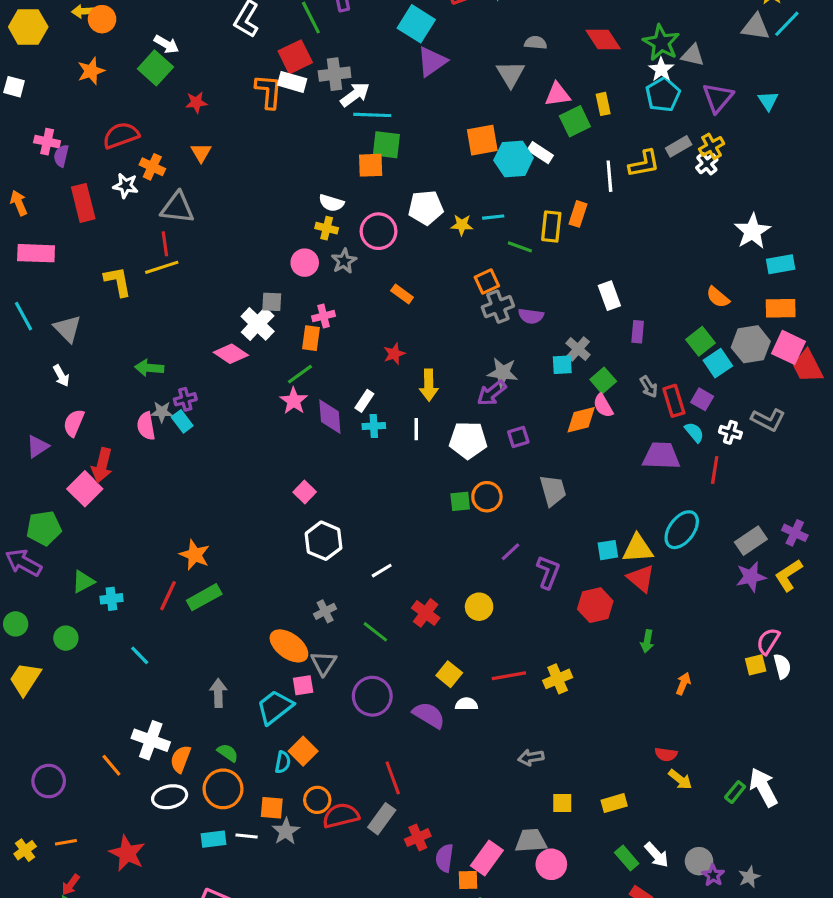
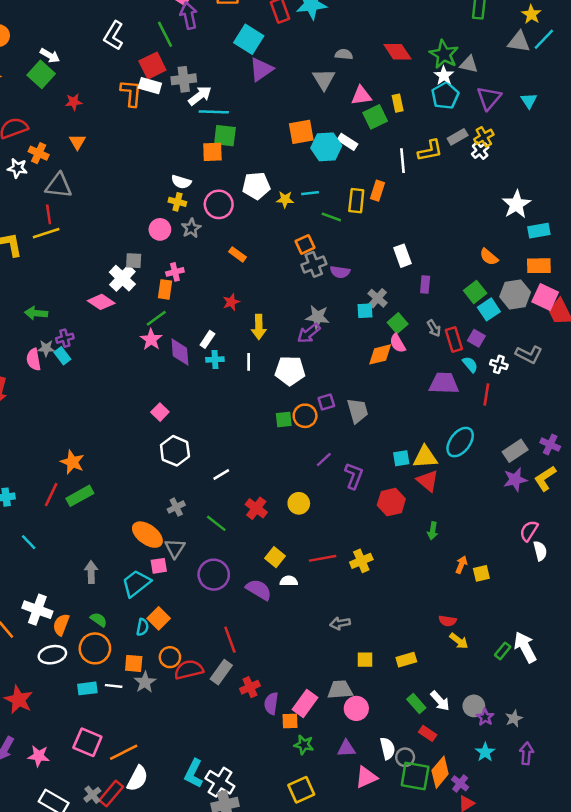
purple square: (518, 437) -> (326, 402), moved
yellow square: (756, 665) -> (481, 573), moved

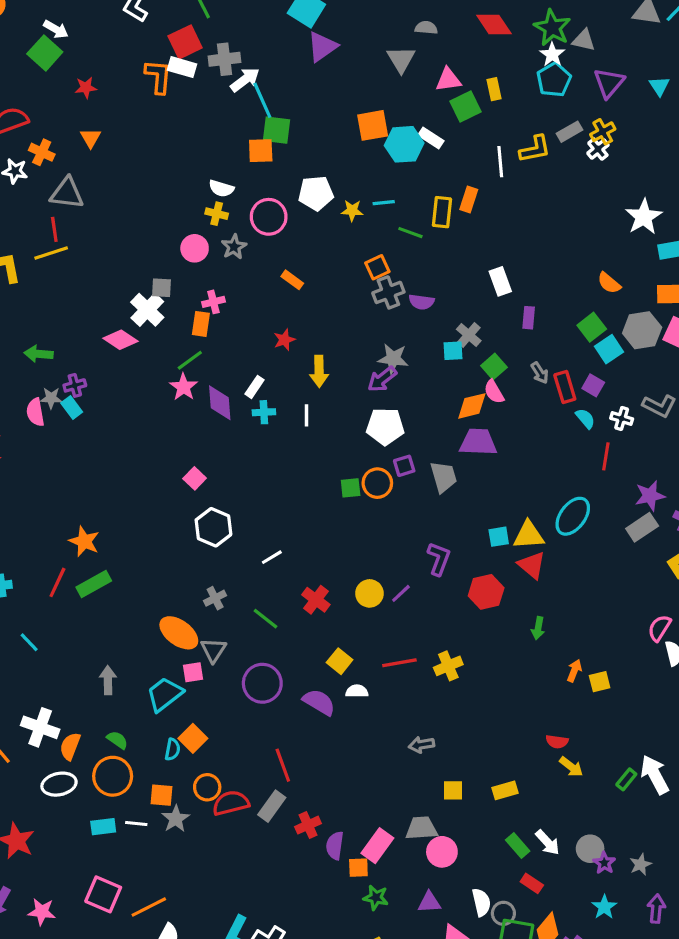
cyan line: (214, 112) -> (262, 100), turned 64
white pentagon: (290, 371) -> (385, 426), moved
purple trapezoid: (444, 383) -> (478, 442), moved
purple line: (324, 460) -> (401, 593), moved
purple star: (515, 480) -> (650, 496), moved

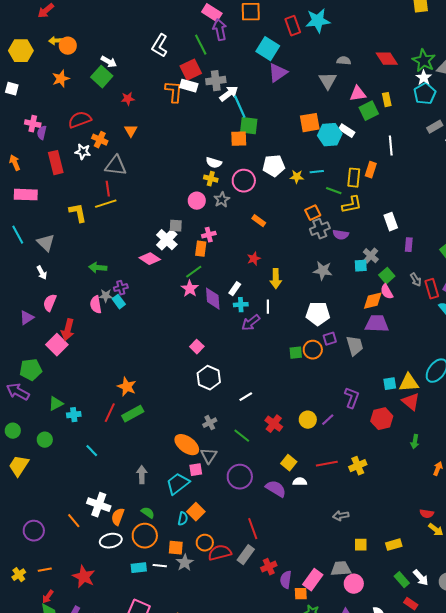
yellow L-shape: (535, 149) -> (352, 205), moved
purple arrow: (382, 379) -> (251, 323), moved

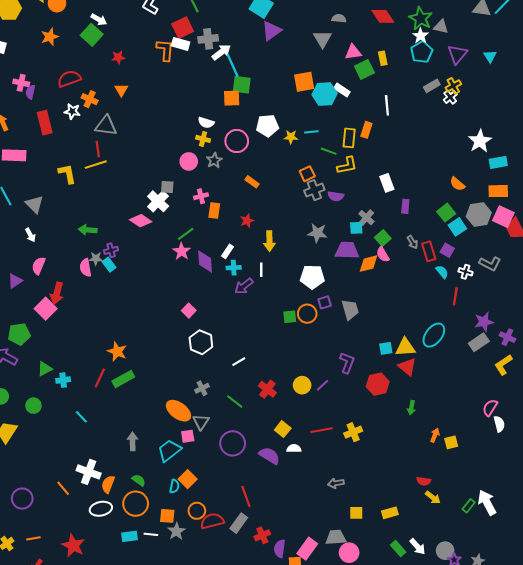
orange rectangle: (201, 249) -> (214, 210), moved
purple trapezoid: (377, 324) -> (347, 250), moved

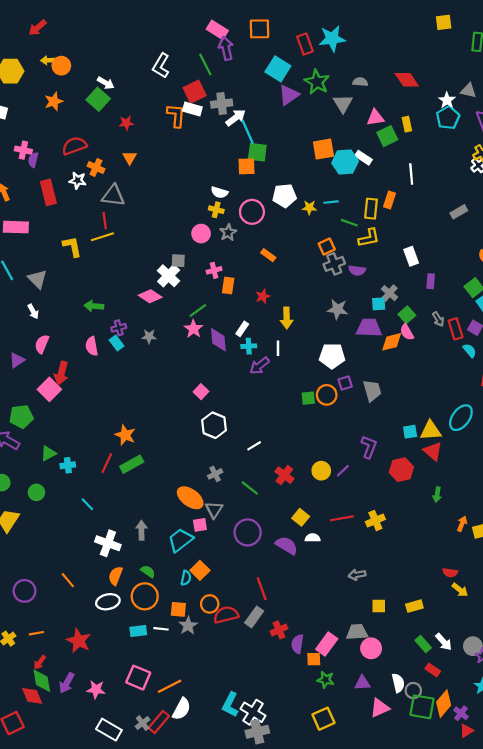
green star: (421, 18) -> (317, 82), moved
gray rectangle: (432, 86) -> (459, 212), moved
gray star: (96, 258) -> (149, 336), moved
white cross: (89, 472) -> (108, 543), moved

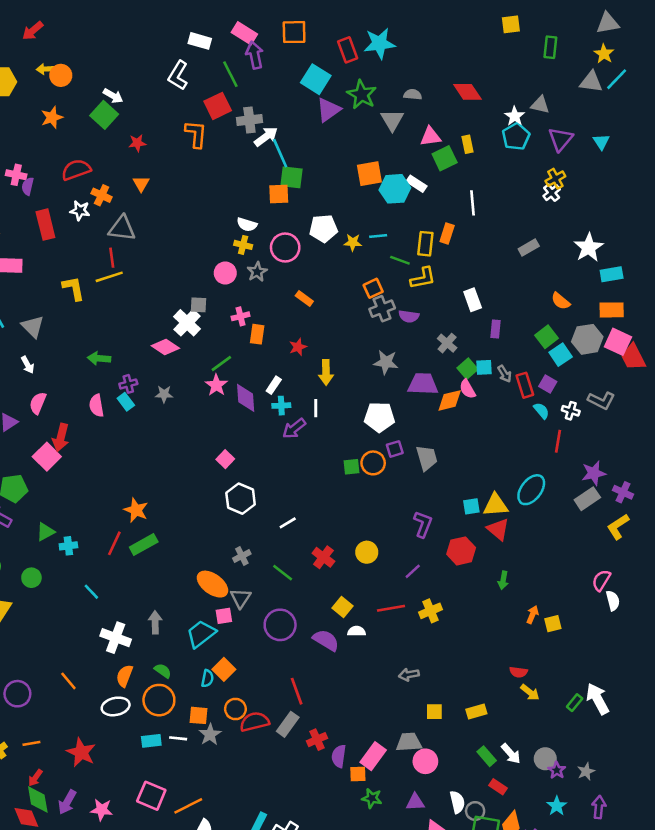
white rectangle: (192, 109) -> (200, 41), moved
cyan square: (379, 304) -> (484, 367), moved
purple line: (343, 471) -> (413, 571), moved

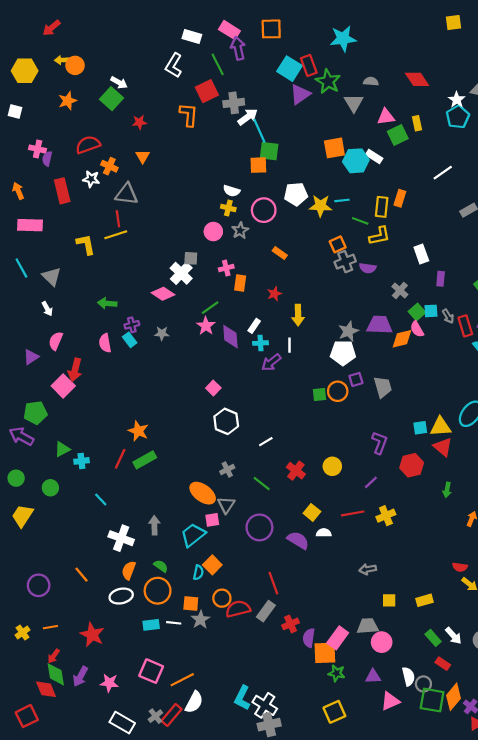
red rectangle: (348, 50) -> (309, 65), moved
white line: (473, 203) -> (443, 173), moved, turned 60
yellow star: (353, 242) -> (321, 206), size x1.5
gray star: (386, 362) -> (348, 331), moved, turned -30
orange square: (358, 774) -> (325, 653), size x1.6

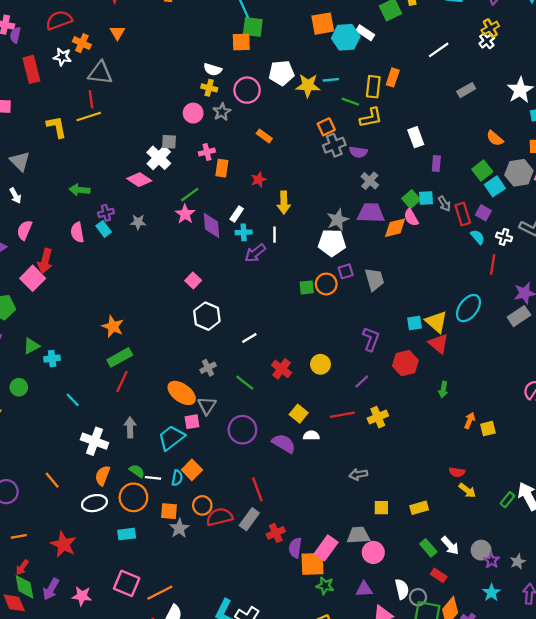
gray cross: (400, 291) -> (370, 181), moved
yellow triangle: (441, 427) -> (436, 322), turned 45
red line: (120, 459) -> (122, 381), moved
white line: (174, 623) -> (153, 478), moved

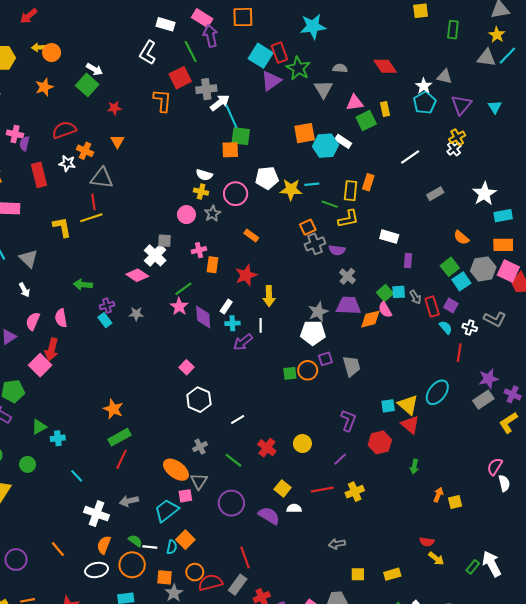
white rectangle: (416, 137) -> (389, 237), turned -54
red star: (259, 180) -> (246, 275), size x1.5
pink semicircle: (77, 232) -> (61, 318), moved
gray arrow: (130, 427) -> (129, 501), turned -102

